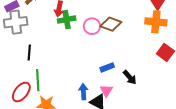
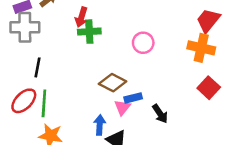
brown diamond: (111, 24) -> (113, 83), moved
pink circle: (92, 26) -> (143, 43), moved
pink triangle: (106, 91) -> (122, 107), moved
red ellipse: (21, 92) -> (24, 101), moved

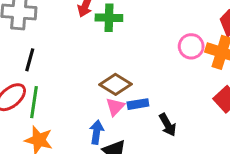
green cross: (89, 32) -> (109, 18), moved
pink circle: (143, 43) -> (191, 46), moved
pink triangle: (122, 107) -> (115, 107), moved

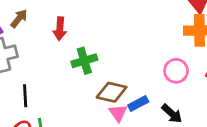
green cross: (109, 18) -> (84, 61), moved
pink circle: (191, 46) -> (176, 71), moved

